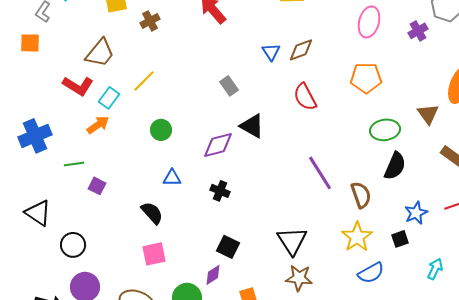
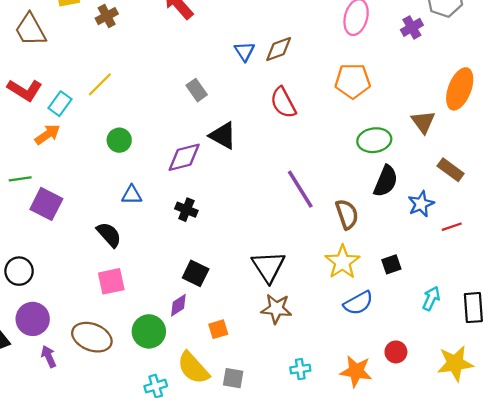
brown trapezoid: (100, 53) -> (30, 30), moved, turned 112
purple square: (97, 186) -> (46, 204), size x1.6
blue star: (416, 213) -> (421, 204), moved

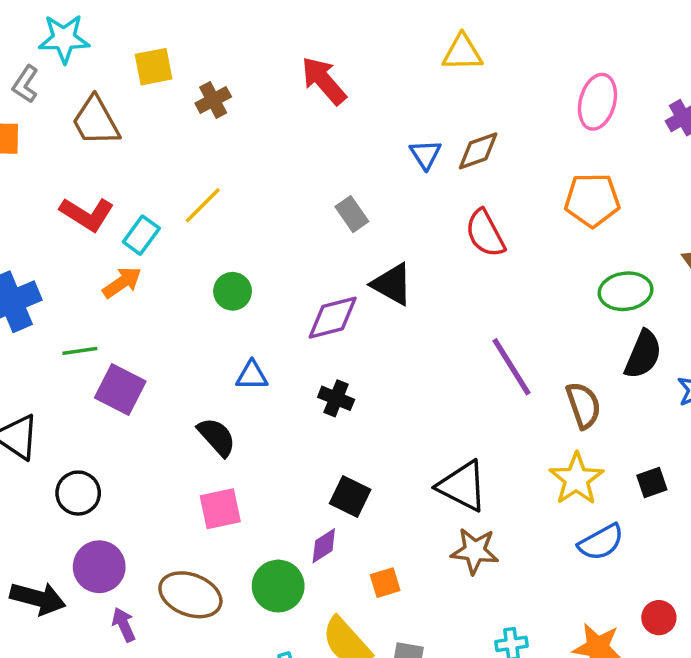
black triangle: (268, 267) -> (462, 486), turned -30

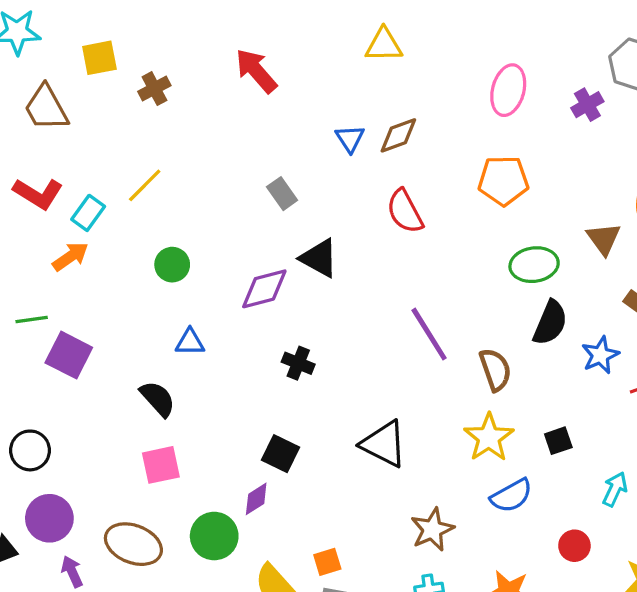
black cross: (336, 398) -> (298, 363), moved
brown star: (475, 551) -> (432, 530), moved, turned -30
orange square: (385, 583) -> (327, 562), moved
red circle: (659, 618) -> (574, 546), moved

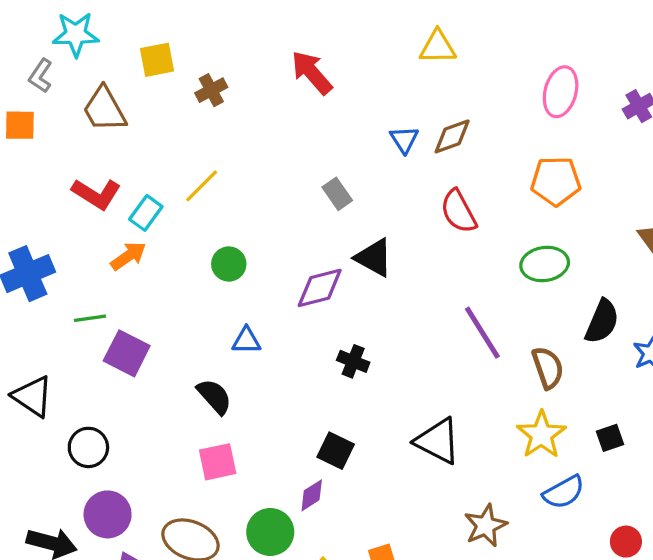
green ellipse: (534, 265) -> (545, 264), moved

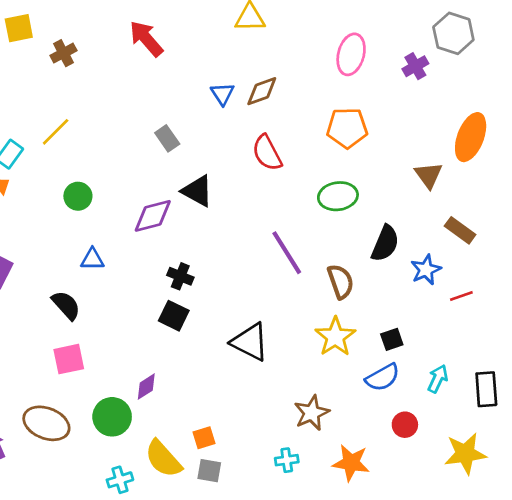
black square: (336, 451) -> (174, 316), moved
blue semicircle: (564, 492) -> (383, 377), moved
brown star: (486, 526) -> (312, 413), moved

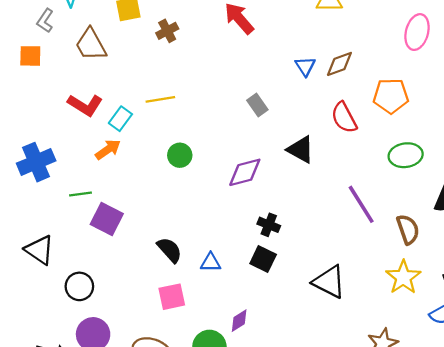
orange pentagon: (347, 128) -> (391, 96), moved
yellow line: (56, 132) -> (160, 99), turned 36
black triangle: (197, 191) -> (301, 150), moved
blue triangle: (92, 259) -> (211, 262), moved

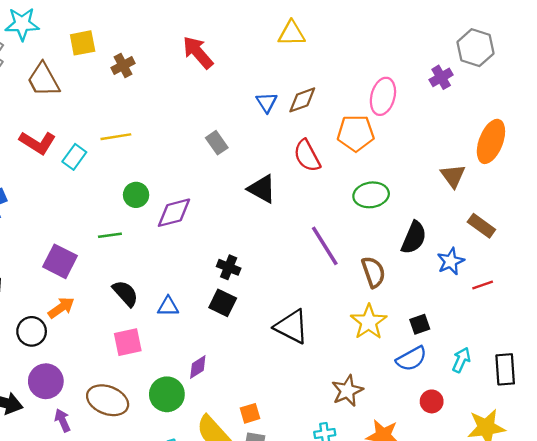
pink ellipse: (417, 32) -> (383, 96), moved
orange arrow: (108, 150) -> (61, 308), moved
purple diamond: (245, 172) -> (174, 213), moved
green line: (81, 194) -> (110, 235), moved

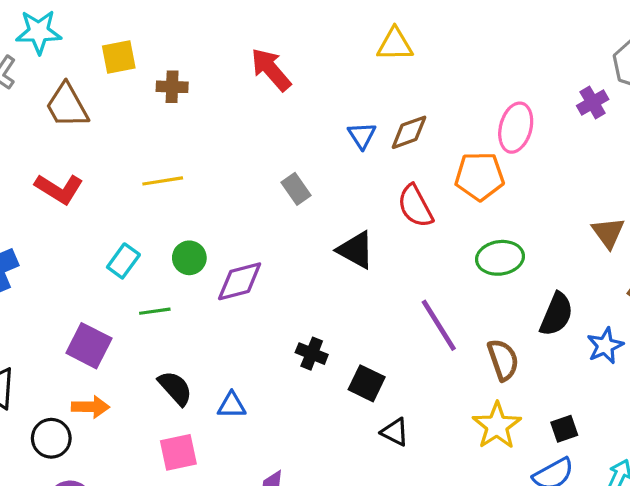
brown cross: (123, 65) -> (172, 87), turned 30
cyan rectangle: (74, 157) -> (123, 261), moved
black square: (223, 303) -> (367, 383), moved
orange arrow: (61, 308) -> (90, 407), turned 36
black triangle: (292, 327) -> (395, 432), size x0.6

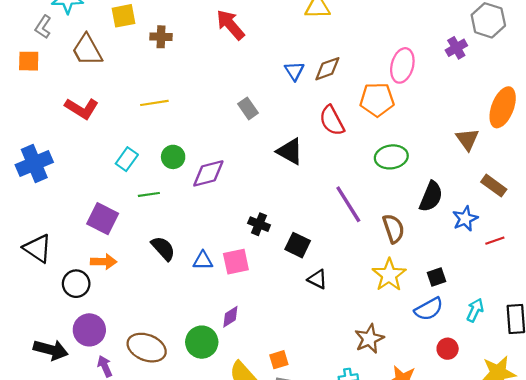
pink square: (178, 452) -> (236, 262), moved

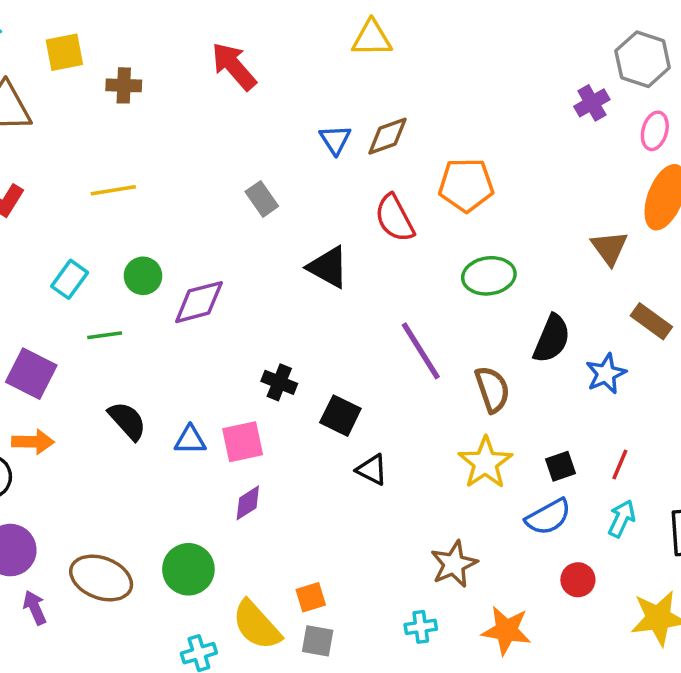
pink ellipse: (402, 65) -> (655, 131), moved, size x0.7
red line: (495, 241) -> (620, 464), moved, turned -48
purple diamond: (230, 317) -> (248, 503), moved

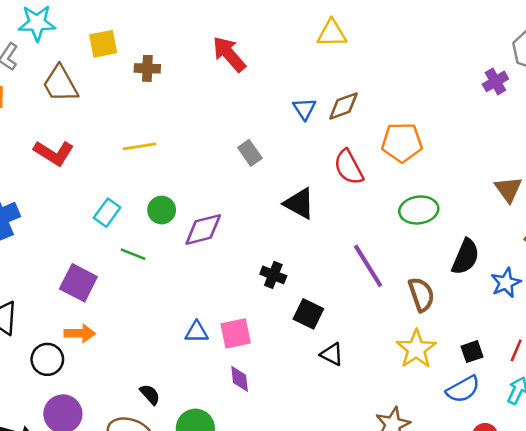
green line: (105, 335) -> (133, 254), turned 30
black cross: (279, 382) -> (273, 275), moved
black semicircle: (127, 421) -> (150, 394), moved, size x0.7
purple diamond: (248, 503) -> (240, 379), turned -64

